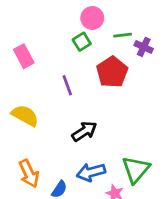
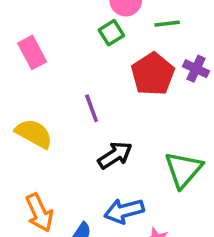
purple cross: (144, 47) -> (196, 69), moved
purple line: (67, 85) -> (92, 108), moved
green triangle: (136, 170) -> (183, 170), moved

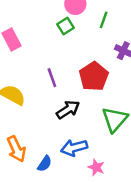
green line: (167, 24) -> (104, 20), turned -63
red pentagon: (153, 74) -> (94, 76), moved

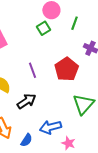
black arrow: (68, 110) -> (26, 101), moved

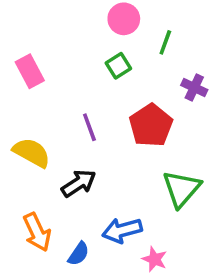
green square: (43, 28) -> (118, 66), moved

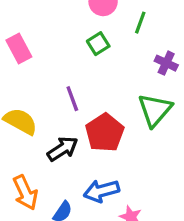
red pentagon: (151, 125) -> (105, 133), moved
green triangle: (182, 189) -> (155, 110), moved

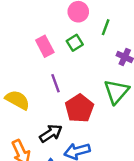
pink rectangle: (19, 48) -> (45, 46), moved
black arrow: (63, 149) -> (51, 133), moved

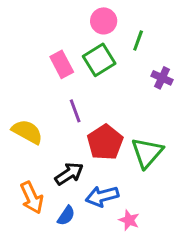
green square: (75, 43) -> (99, 60), size x1.5
green triangle: (116, 92) -> (147, 153), moved

